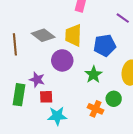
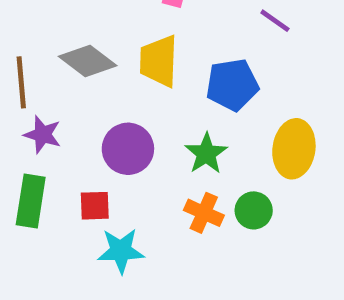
purple circle: (62, 60) -> (128, 149), moved
purple star: (37, 80) -> (43, 135), moved
orange cross: (96, 109) -> (204, 213), moved

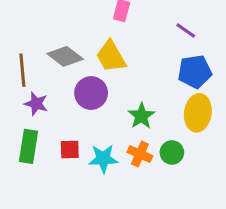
yellow trapezoid: (159, 61) -> (111, 56), turned -32
blue pentagon: (232, 85) -> (195, 72), moved
purple circle: (128, 149) -> (91, 93), moved
cyan star: (121, 251) -> (103, 159), moved

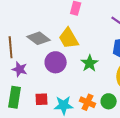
green star: (141, 116) -> (90, 63), moved

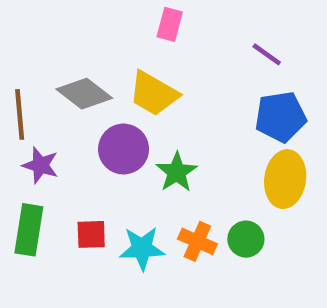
yellow trapezoid: (69, 38) -> (154, 94), turned -30
green star: (90, 63) -> (177, 172), moved

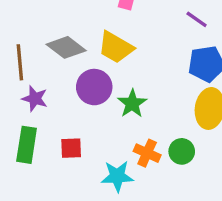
cyan star: (142, 248) -> (117, 176), moved

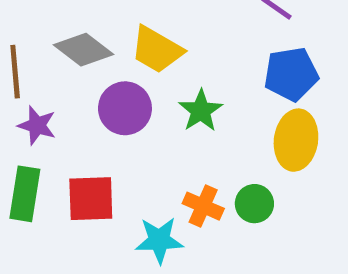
green star: (132, 104) -> (201, 111), moved
red square: (71, 148) -> (91, 199), size x1.5

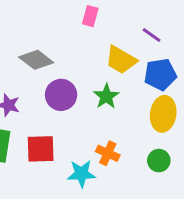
yellow trapezoid: (157, 50) -> (121, 60), moved
green circle: (254, 204) -> (159, 161), moved

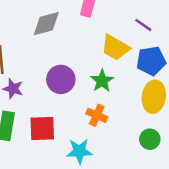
gray diamond: (36, 60) -> (46, 24), moved, turned -52
orange cross: (108, 153) -> (97, 115), moved

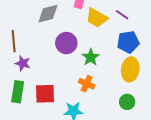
yellow trapezoid: (115, 48) -> (97, 18), moved
purple circle: (61, 79) -> (66, 43), moved

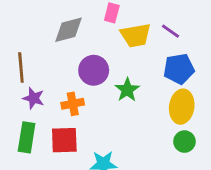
yellow trapezoid: (97, 18) -> (136, 35), turned -40
orange cross: (87, 84) -> (73, 104), moved, turned -35
green circle: (127, 102) -> (184, 142), moved

